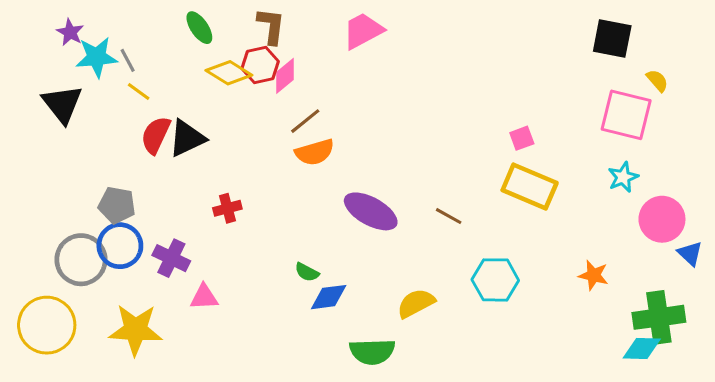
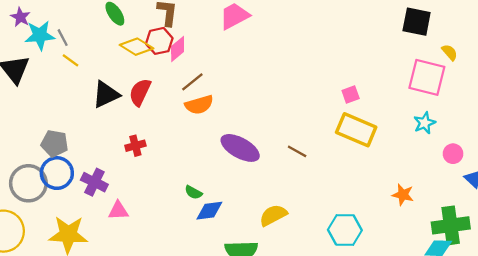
red semicircle: (156, 135) -> (140, 92), moved
pink circle: (662, 219) -> (453, 154), size x0.6
cyan hexagon: (495, 280) -> (345, 230), moved

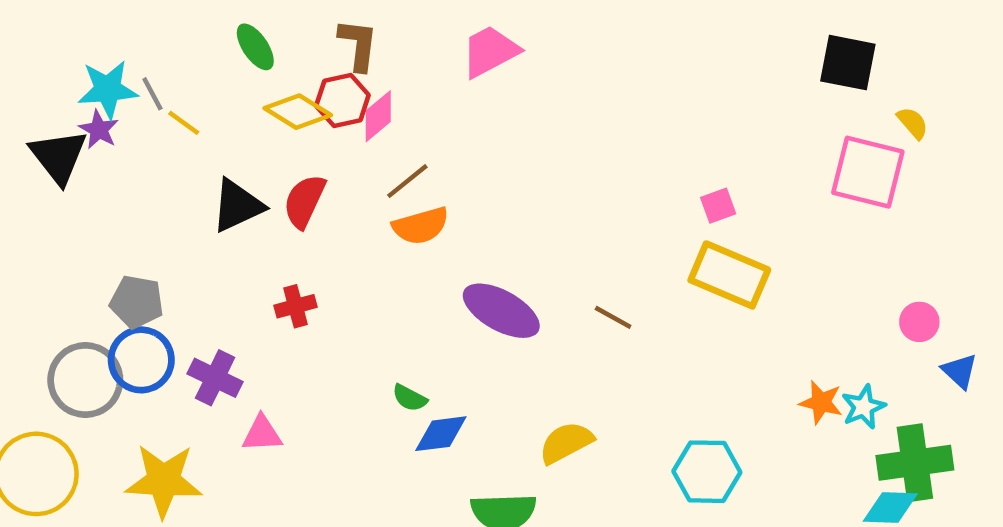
purple star: (20, 17) -> (99, 130), moved
yellow line: (71, 60) -> (184, 123), moved
cyan star: (425, 123) -> (863, 407), moved

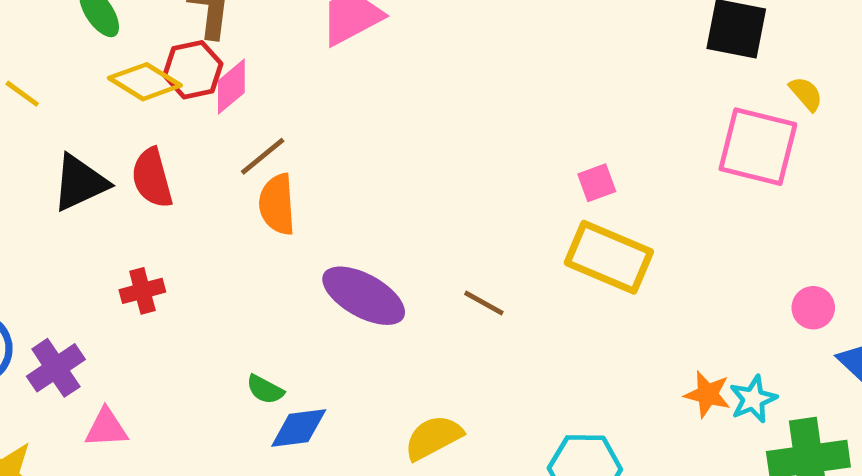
red semicircle: (304, 201) -> (152, 178), turned -40
orange semicircle: (421, 226) -> (277, 204), turned 102
purple cross: (215, 378) -> (56, 368), turned 30

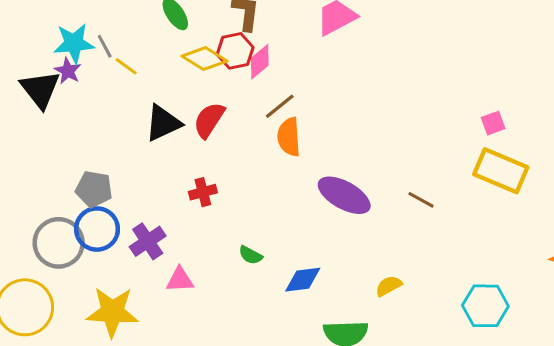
red semicircle: (152, 178) -> (209, 120), turned 48
green semicircle: (265, 389) -> (251, 255), moved
yellow semicircle: (433, 438) -> (389, 286), size x0.7

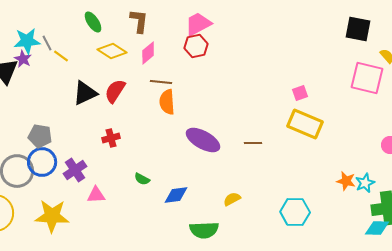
red hexagon: (235, 51) -> (196, 46), moved
brown line: (280, 106) -> (161, 82), turned 45
brown line: (421, 200) -> (253, 143), turned -30

